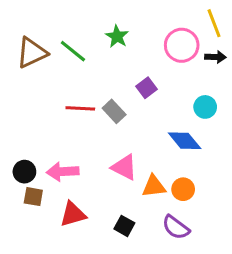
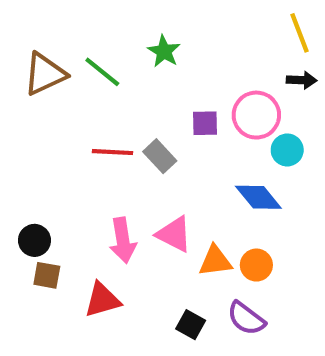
pink circle: (182, 45) -> (256, 115), moved
purple square: (146, 88) -> (205, 123), turned 36
pink arrow: (63, 172) -> (123, 240), moved, turned -96
black square: (124, 226) -> (191, 325), moved

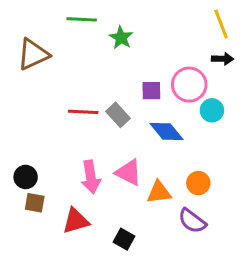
green line: (102, 72) -> (82, 19), moved, turned -36
blue diamond: (258, 197) -> (166, 132), moved
orange circle: (256, 265) -> (198, 183), moved
purple semicircle: (246, 318) -> (192, 221), moved
black square: (191, 325) -> (124, 239), moved

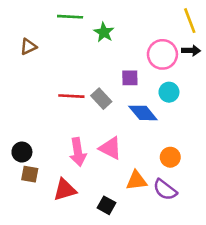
brown triangle: (33, 54) -> (28, 47), size x0.6
pink circle: (189, 85) -> (162, 54), moved
cyan circle: (212, 110) -> (169, 92), moved
orange triangle: (159, 192) -> (136, 181), moved

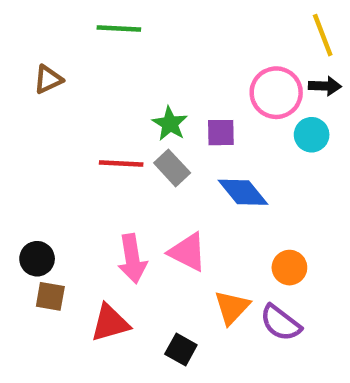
green star: (104, 32) -> (170, 124), moved
cyan circle: (169, 92) -> (312, 135), moved
orange triangle: (136, 181) -> (232, 307), turned -40

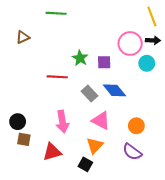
gray rectangle: (172, 168) -> (89, 93), moved
pink triangle: (188, 252) -> (101, 121), moved
orange triangle: (232, 307) -> (95, 146), moved

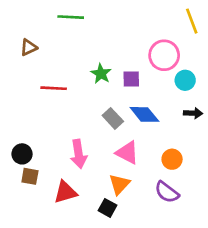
black arrow: (153, 40) -> (193, 113), moved
red line: (57, 77) -> (54, 88), moved

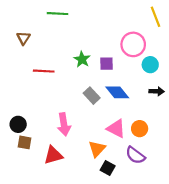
brown triangle: (29, 47) -> (23, 38), turned -32
pink triangle: (127, 153) -> (116, 129), moved
black square: (108, 208) -> (108, 168), moved

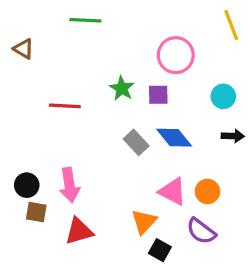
brown triangle: (23, 38) -> (24, 49), moved, turned -32
pink circle: (133, 44) -> (176, 55), moved
pink arrow: (64, 124) -> (70, 185), moved

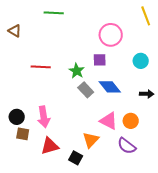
green star: (122, 88) -> (77, 71), moved
black arrow: (233, 136) -> (147, 94), moved
black square: (160, 250) -> (76, 158), moved

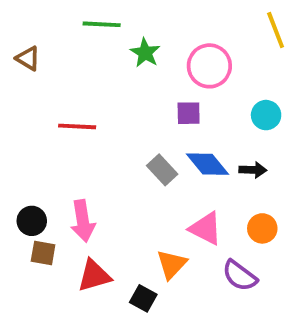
green star: (77, 71) -> (145, 53), moved
black arrow: (147, 94) -> (253, 170), moved
orange circle: (131, 121) -> (262, 228), moved

